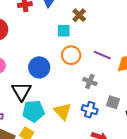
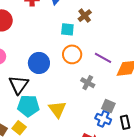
blue cross: (90, 110) -> (103, 119), moved

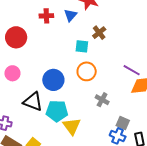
purple line: (103, 58) -> (132, 70), moved
black triangle: (19, 85) -> (33, 102), turned -45
cyan pentagon: (28, 106) -> (57, 111), moved

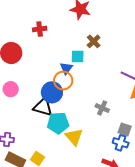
blue triangle: (70, 15) -> (66, 68), moved
orange circle: (87, 71) -> (63, 81), moved
black triangle: (33, 102) -> (43, 107), moved

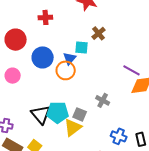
blue circle: (52, 92) -> (43, 57), moved
black triangle: (43, 107) -> (41, 114), moved, turned 30
gray square: (125, 129) -> (80, 114), moved
yellow triangle: (74, 137) -> (73, 127), turned 30

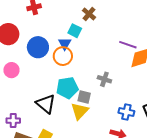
cyan square: (82, 47) -> (75, 31), turned 32
cyan pentagon: (58, 112) -> (67, 88), moved

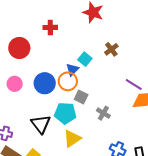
brown cross: (89, 14) -> (111, 49), moved
blue circle: (38, 47) -> (45, 83), moved
gray square: (84, 97) -> (81, 97), moved

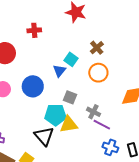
orange circle: (68, 81) -> (98, 73), moved
purple line: (134, 84) -> (102, 125), moved
black triangle: (41, 124) -> (44, 136), moved
yellow triangle: (72, 139) -> (69, 124), moved, turned 30

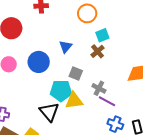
brown cross: (97, 48) -> (98, 51), moved
cyan square: (71, 59) -> (102, 35), moved, turned 32
orange circle: (98, 73) -> (87, 13), moved

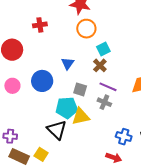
purple line: (107, 101) -> (108, 87), moved

